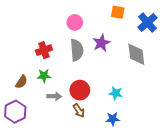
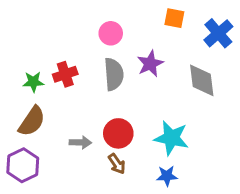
green star: (44, 76) -> (33, 82), moved
brown semicircle: (21, 82) -> (32, 121), size x1.5
cyan star: (116, 93) -> (171, 138), size x1.6

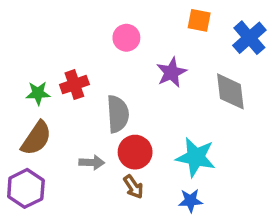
gray semicircle: (114, 74) -> (118, 114), moved

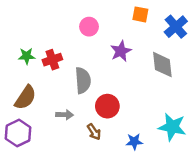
green star: (38, 93) -> (27, 56), moved
red circle: (135, 152) -> (107, 106), moved
cyan star: (196, 157) -> (172, 127), moved

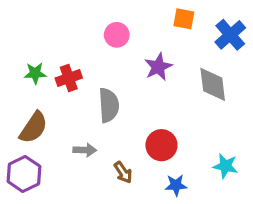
red circle: (107, 106) -> (161, 145), moved
cyan star: (172, 127) -> (225, 166), size x0.7

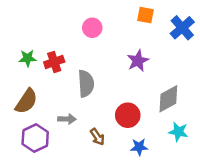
purple star: (158, 67) -> (138, 61), moved
gray diamond: (213, 84) -> (168, 99), moved, turned 68
purple hexagon: (24, 174) -> (35, 138), moved

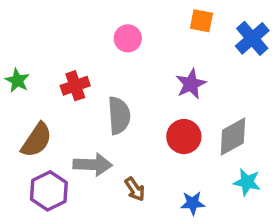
green star: (28, 58) -> (17, 80), moved, turned 30
red circle: (128, 115) -> (184, 137), moved
gray arrow: (67, 119) -> (93, 165), size x1.5

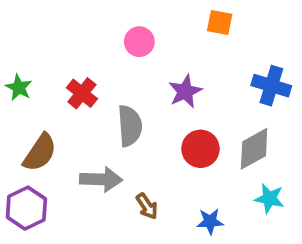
blue cross: (252, 38) -> (271, 86), moved, turned -32
purple star: (191, 84) -> (185, 91), moved
red cross: (75, 86) -> (82, 93), turned -32
purple hexagon: (49, 191) -> (26, 208), moved

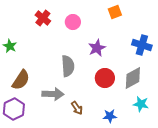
orange square: (220, 23) -> (115, 12), turned -32
red cross: (82, 93) -> (43, 18), moved

